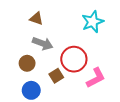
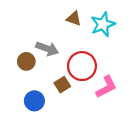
brown triangle: (36, 19) -> (74, 18), moved
brown circle: (27, 63) -> (26, 61), moved

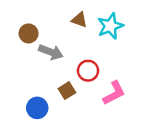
brown circle: (26, 61) -> (29, 33), moved
red circle: (82, 66) -> (88, 71), size x0.7

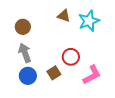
gray arrow: (51, 52) -> (25, 53), moved, turned -132
blue circle: (37, 108) -> (28, 76), moved

